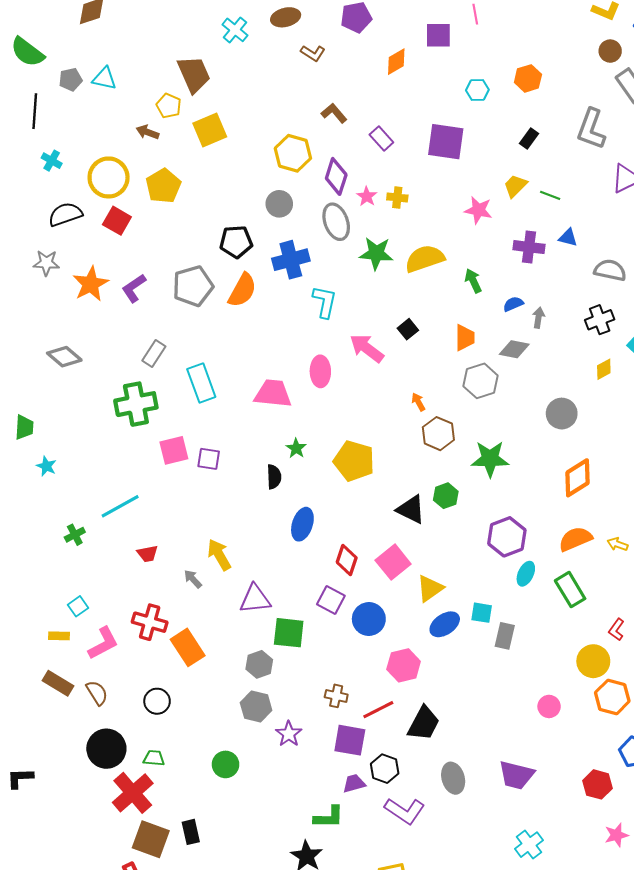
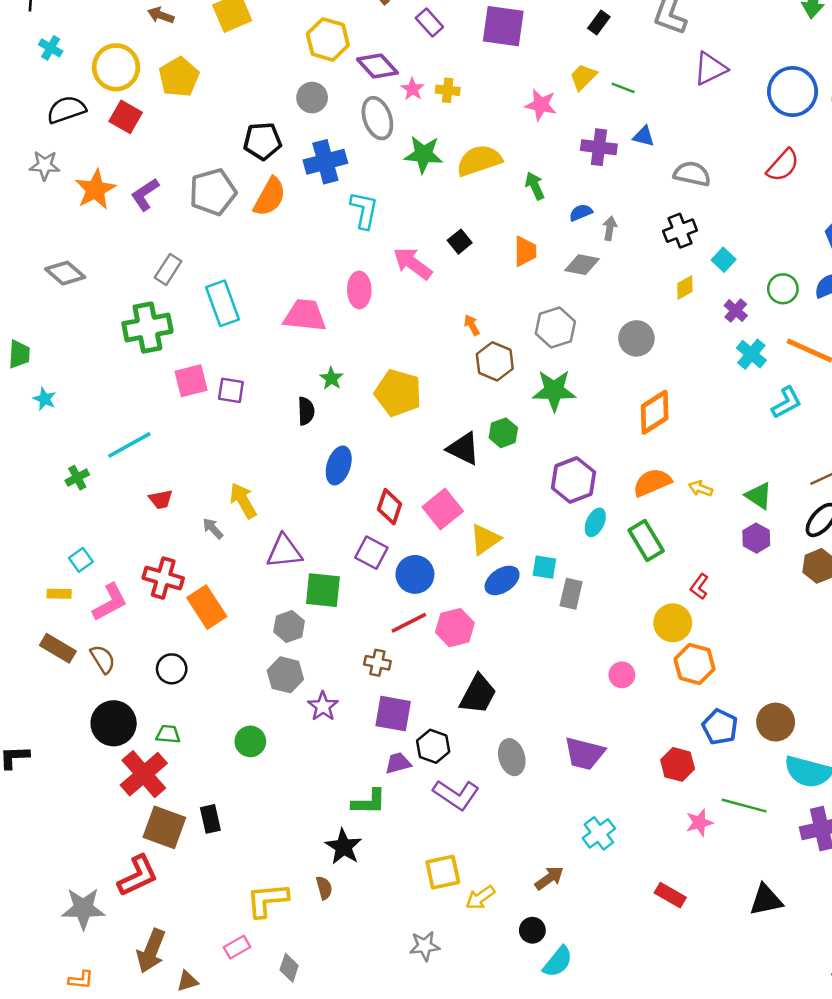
purple diamond: (336, 176) -> (377, 66), turned -60
gray hexagon: (481, 381) -> (555, 328), moved
red line: (378, 710) -> (409, 623), moved

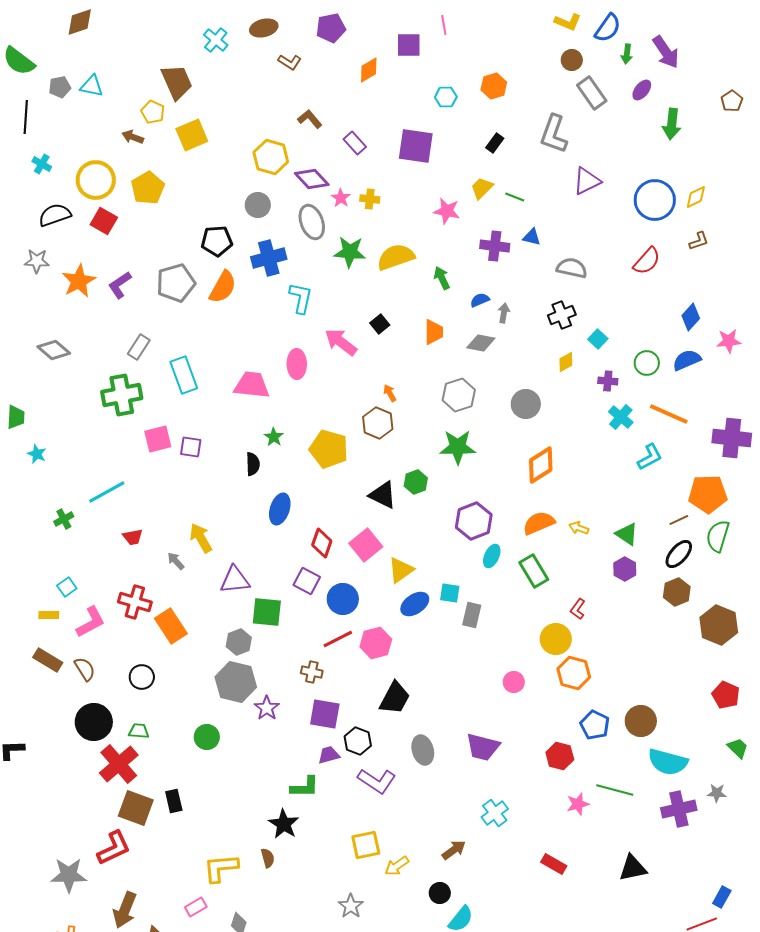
purple cross: (736, 311) -> (608, 381), turned -36
brown hexagon: (495, 361) -> (378, 423), moved
gray hexagon: (285, 675) -> (236, 682), size x1.4
gray star: (425, 946) -> (351, 906), turned -30

